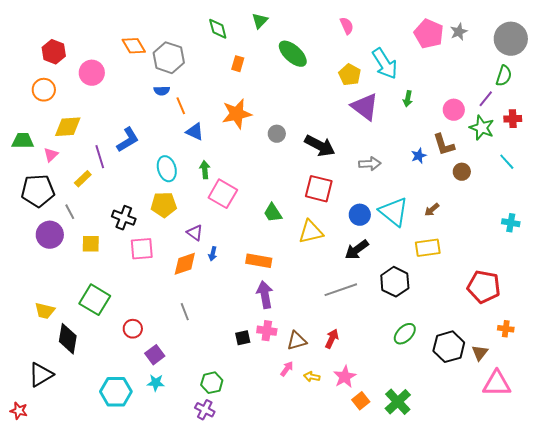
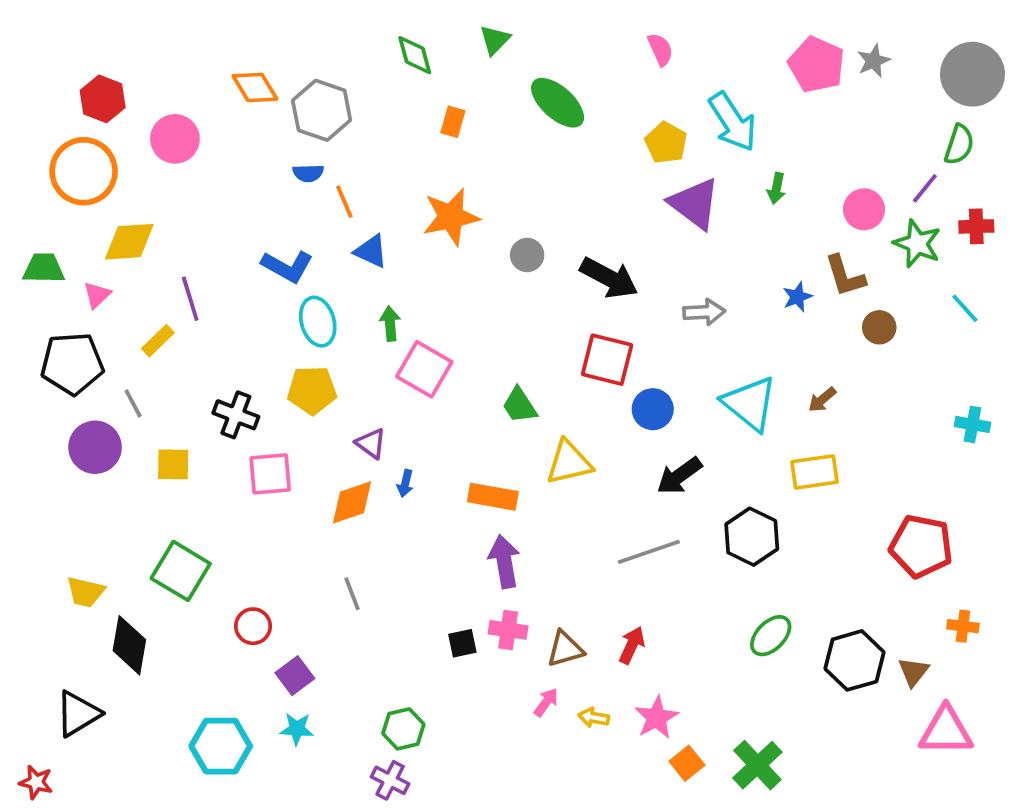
orange circle: (44, 90) -> (84, 171), size x1.5
blue L-shape: (128, 140) -> (287, 266), moved, turned 60
blue circle: (360, 215) -> (653, 409), moved
yellow triangle: (311, 232) -> (569, 462), moved

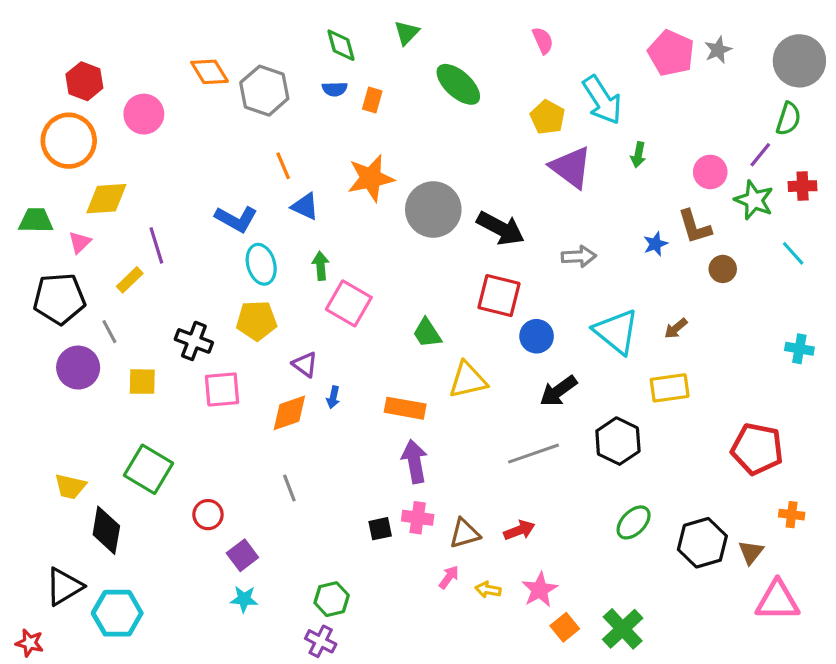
blue semicircle: (308, 173) -> (335, 89), moved
gray circle: (527, 255) -> (433, 210), size x2.0
red arrow: (632, 645) -> (519, 530), turned 44
cyan hexagon: (221, 746) -> (117, 613), moved

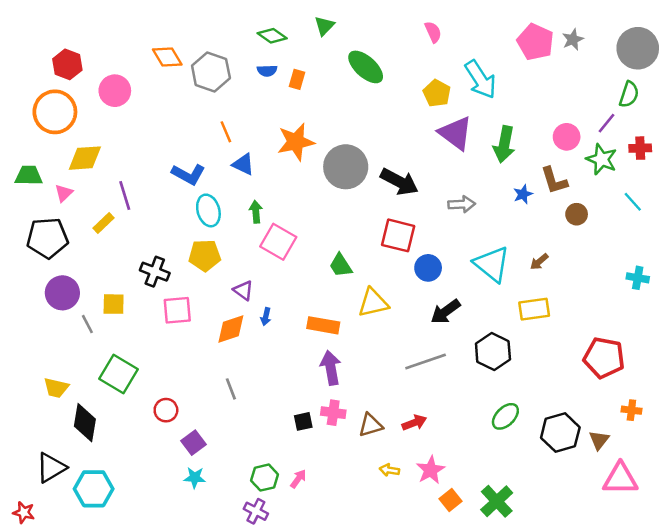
green diamond: (341, 45) -> (272, 36), turned -40
green arrow: (638, 155) -> (504, 144), moved, size x1.8
gray line: (109, 332) -> (87, 324), moved
pink arrow: (449, 577) -> (298, 479), moved

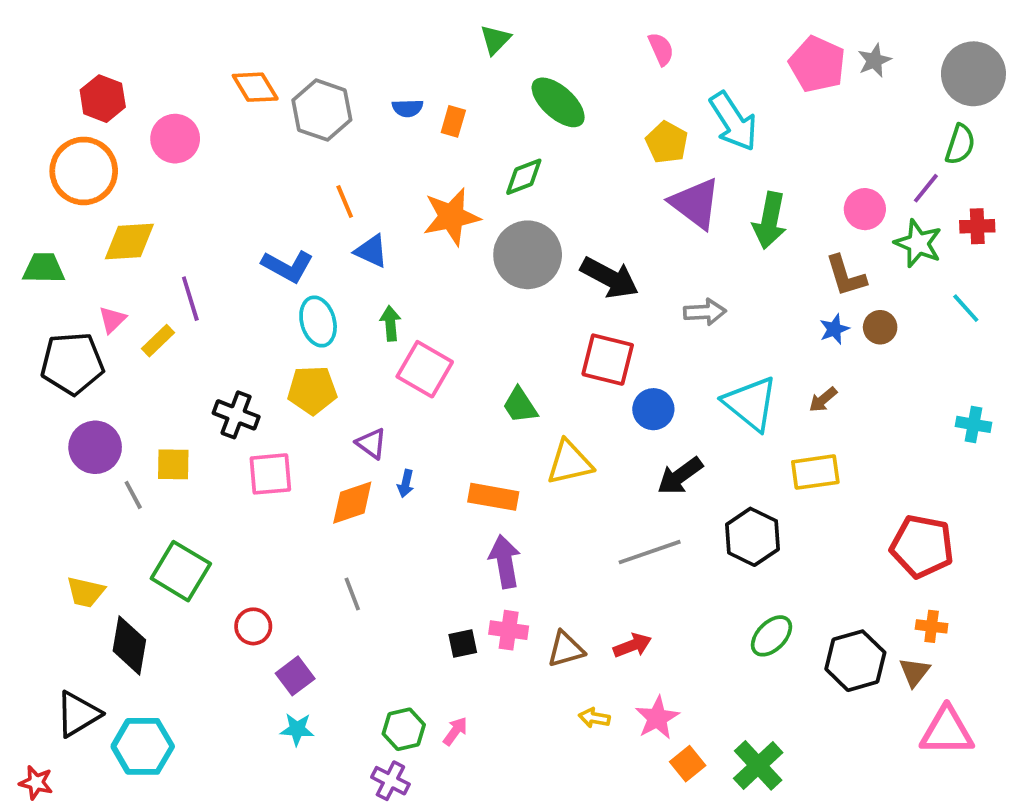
green diamond: (272, 36) -> (524, 177), moved, turned -56
pink triangle: (64, 193) -> (112, 320), moved
blue star: (523, 194) -> (834, 329), moved
orange cross: (631, 410) -> (932, 626), moved

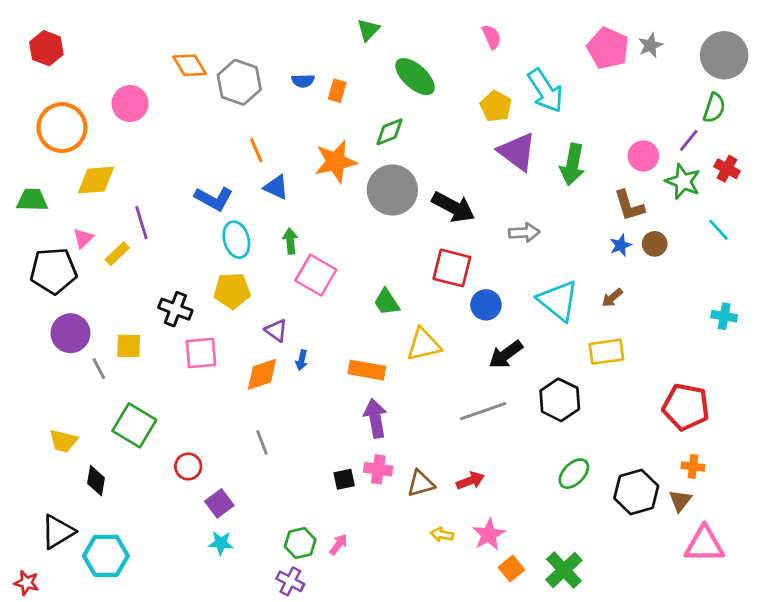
red hexagon: (103, 99) -> (46, 48), moved
red cross: (977, 226) -> (727, 169), turned 30
black diamond: (129, 645) -> (96, 481), size x0.7

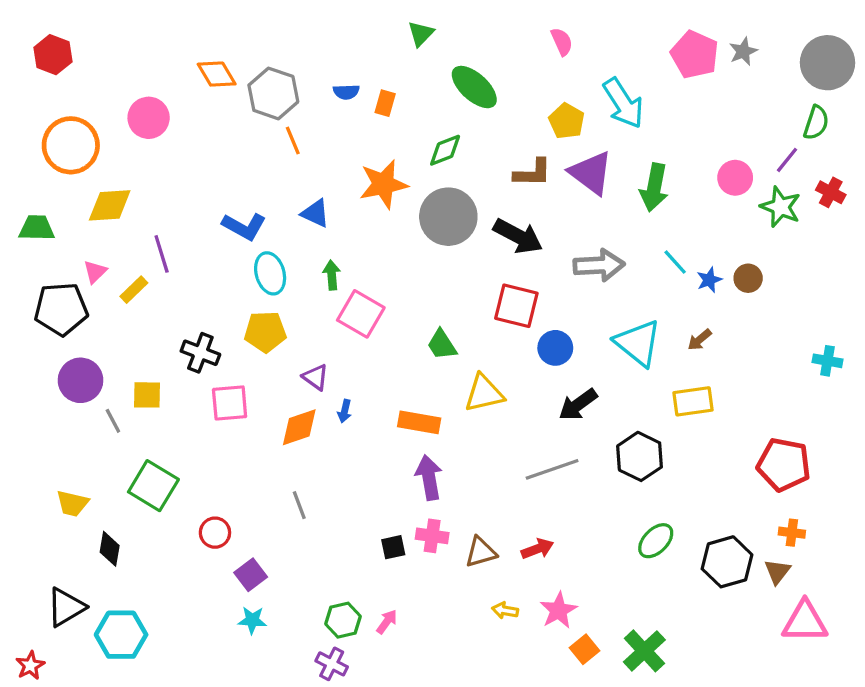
orange line: (256, 150) -> (293, 140), moved
brown L-shape: (629, 206) -> (533, 173), moved, turned -72
cyan line: (718, 230) -> (675, 262), moved
gray arrow: (524, 233) -> (599, 265), size x1.4
red star: (27, 583) -> (30, 665), turned 30

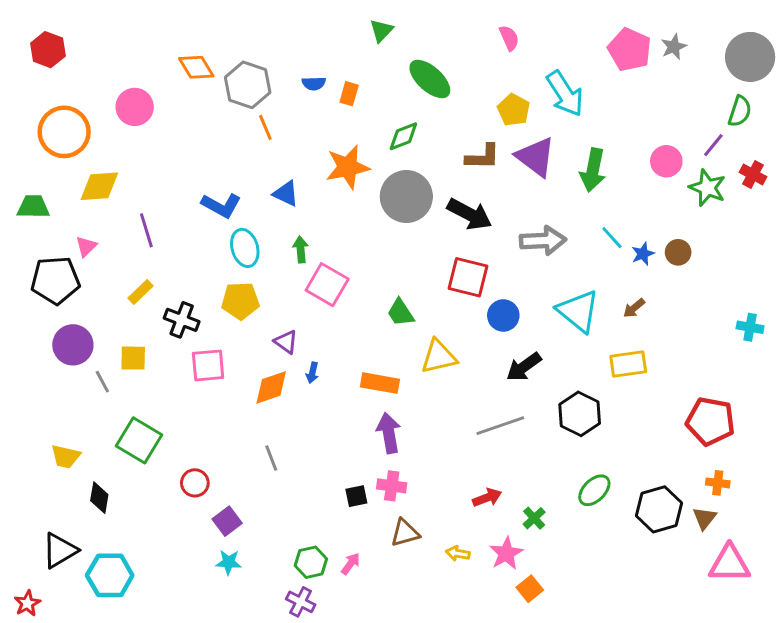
yellow rectangle: (134, 290) -> (140, 292), moved
brown triangle: (481, 552) -> (405, 533), moved
green cross: (644, 651) -> (534, 518), moved, size x0.6

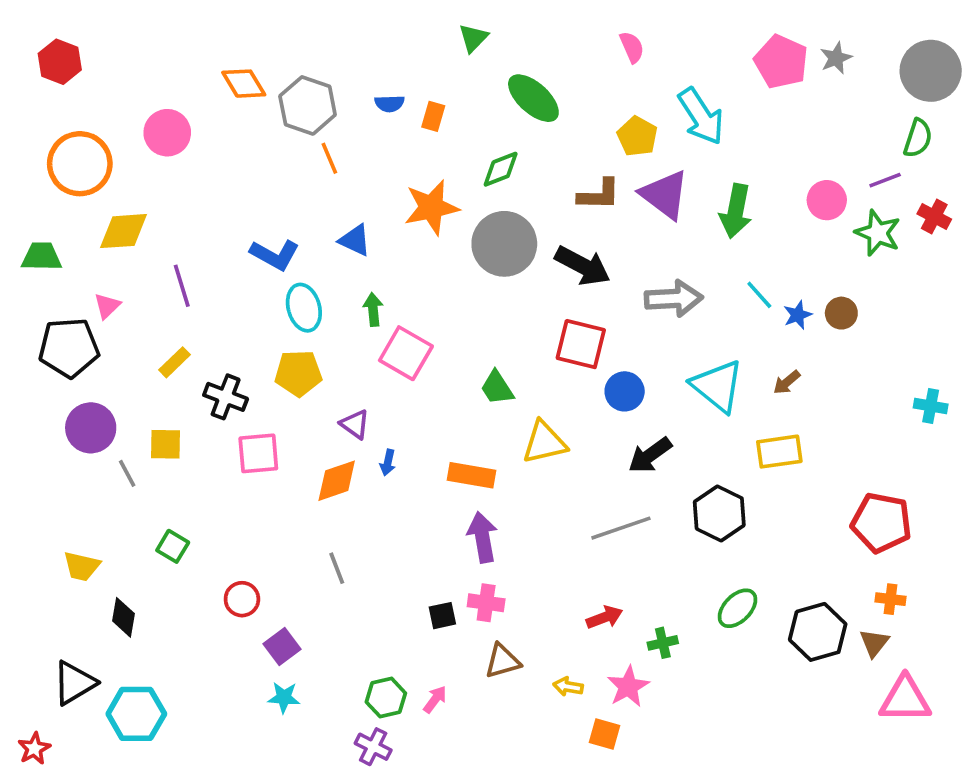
purple line: (713, 145) -> (885, 180), turned 30
green square: (139, 440) -> (173, 546), size x0.6
green cross: (534, 518) -> (663, 643), turned 30
orange square: (530, 589) -> (605, 734), moved, turned -35

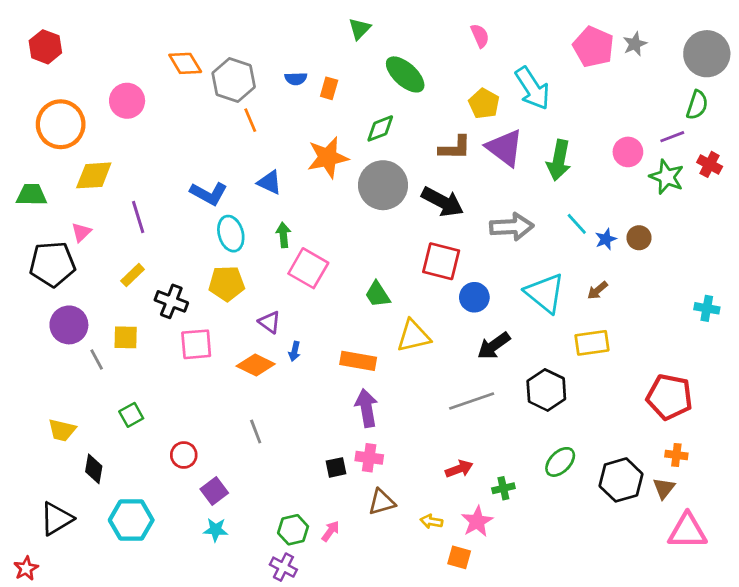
orange diamond: (337, 481) -> (256, 365), turned 45
green square: (173, 546) -> (131, 415), turned 30
cyan hexagon: (136, 714) -> (131, 520), moved

